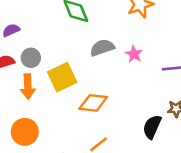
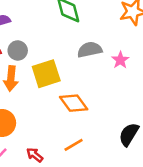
orange diamond: (93, 103) -> (74, 103), turned 40

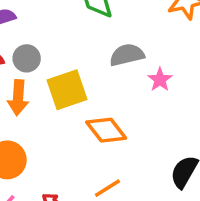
pink star: (120, 60) -> (160, 80), moved

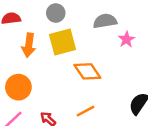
gray circle: (27, 58) -> (56, 13), moved

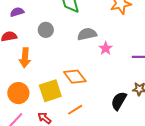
yellow square: (63, 42) -> (50, 91), moved

